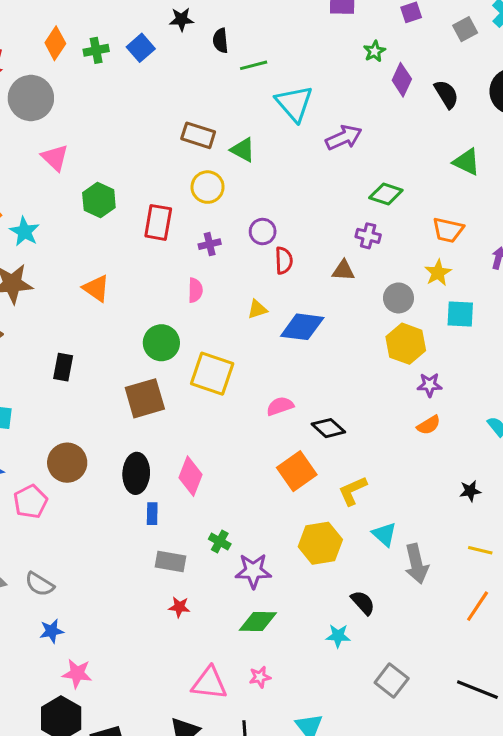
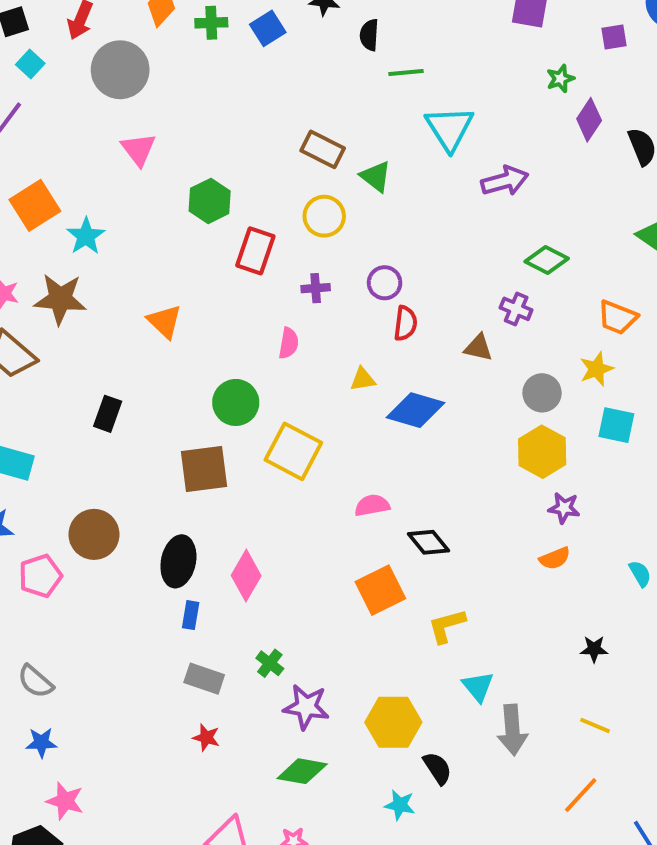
green hexagon: (99, 200) -> (210, 201), moved
yellow hexagon: (320, 543) -> (393, 722), moved

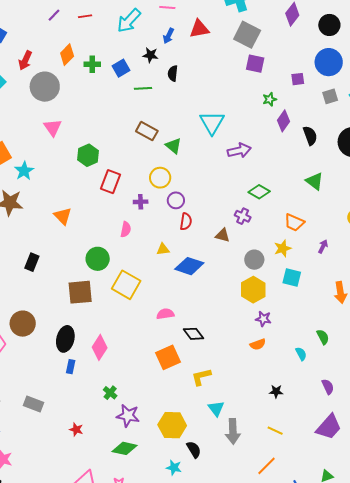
green line: (406, 73) -> (143, 88), moved
yellow circle: (324, 216) -> (160, 178), moved
gray rectangle: (204, 679) -> (34, 404), moved

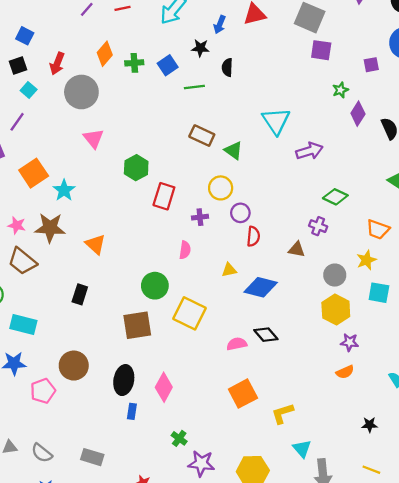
orange triangle: (63, 216) -> (95, 244), moved
black diamond: (194, 334) -> (266, 335), moved

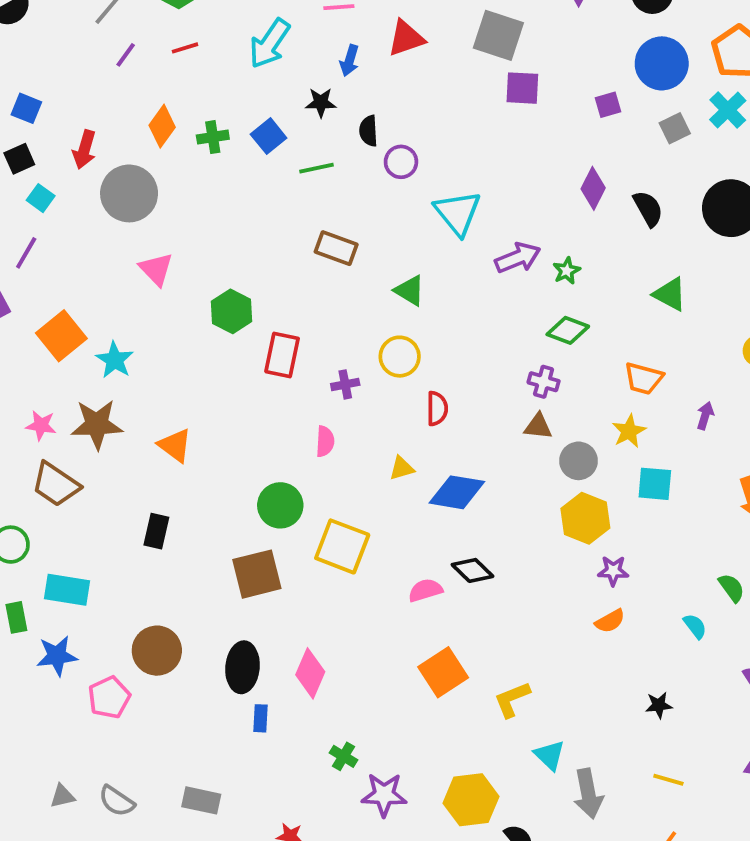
green star: (340, 90) -> (567, 271), moved
green triangle: (233, 150) -> (410, 290), moved
yellow circle: (221, 188) -> (400, 357), moved
purple circle: (240, 213) -> (401, 162), moved
brown triangle: (297, 249) -> (538, 426), moved

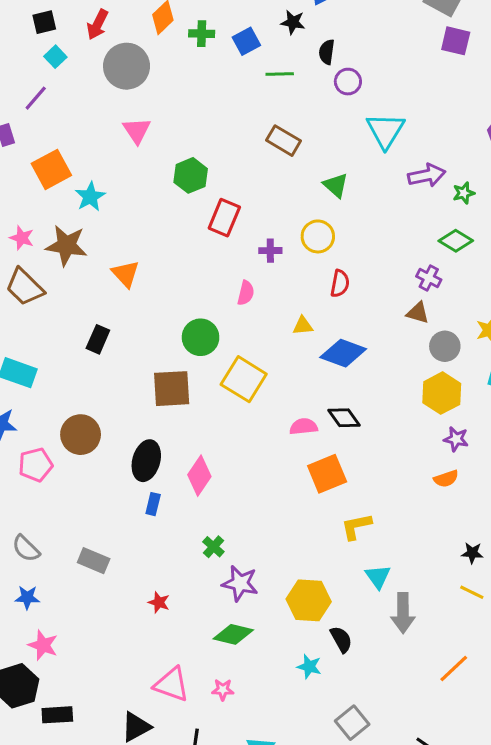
orange square: (443, 672) -> (327, 474), moved
yellow line: (668, 780) -> (472, 592), moved

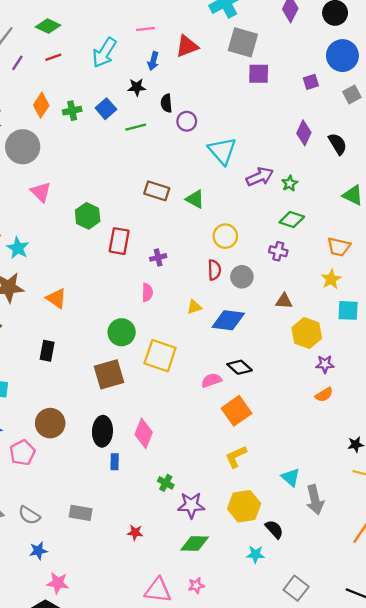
brown rectangle: (283, 141) -> (157, 191), moved
yellow circle: (318, 236) -> (225, 236), moved
brown triangle: (418, 313) -> (284, 301), moved
gray circle: (445, 346) -> (242, 277), moved
yellow L-shape: (356, 526) -> (236, 457), moved

